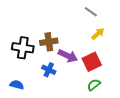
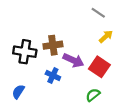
red square: (92, 62) -> (99, 67), turned -30
blue semicircle: (17, 85) -> (18, 92), turned -72
green semicircle: (94, 85) -> (93, 95), moved

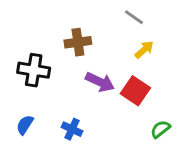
brown cross: (53, 45) -> (78, 42), moved
blue cross: (53, 75) -> (72, 129), moved
green semicircle: (93, 95) -> (160, 129), moved

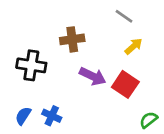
blue cross: (72, 129) -> (52, 116), moved

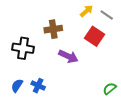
gray line: (124, 16) -> (107, 15), moved
yellow arrow: (134, 46) -> (87, 11), moved
red square: (125, 84) -> (95, 36), moved

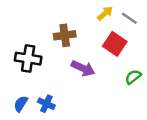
green semicircle: (110, 89) -> (133, 77), moved

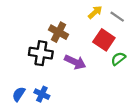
brown cross: (65, 35) -> (59, 32), turned 36
black cross: (28, 59) -> (41, 53), moved
green semicircle: (133, 77) -> (118, 59), moved

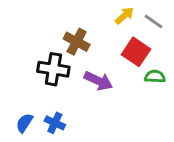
green semicircle: (118, 59) -> (155, 76), turned 40

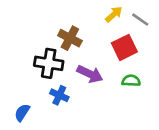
red square: (136, 52) -> (124, 47), turned 30
green semicircle: (155, 76) -> (131, 81), moved
blue cross: (55, 123) -> (59, 95), moved

